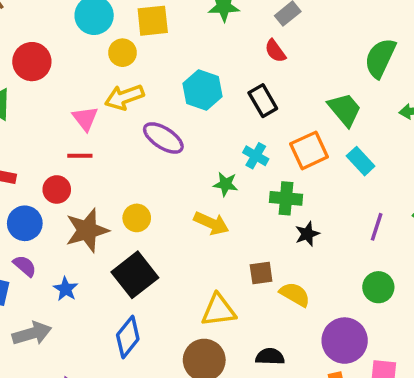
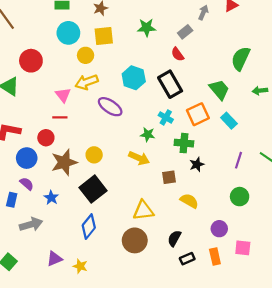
black rectangle: (263, 101) -> (170, 84), size x1.4
brown square: (261, 273) -> (169, 177), moved
purple circle: (345, 341) -> (219, 229), size x0.6
black semicircle: (270, 357) -> (174, 238), turned -63

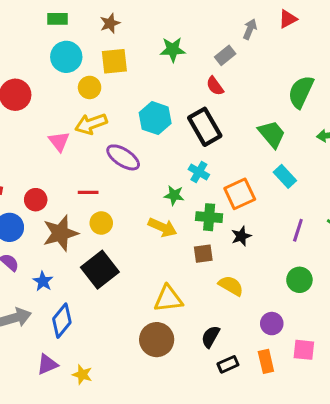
orange square: (198, 114) -> (240, 194), moved
red line: (60, 117) -> (88, 192), moved
green cross: (184, 143) -> (209, 217), moved
blue diamond: (89, 227) -> (62, 321), moved

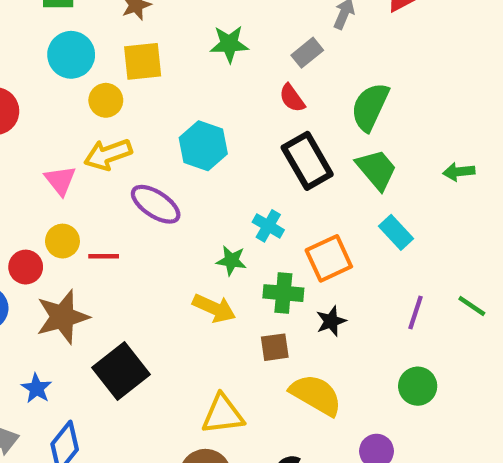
green semicircle: (301, 92) -> (370, 107), moved
black rectangle: (205, 127) -> (307, 161), moved
yellow circle: (101, 223) -> (62, 241), moved
yellow semicircle: (231, 286) -> (316, 395), size x1.4

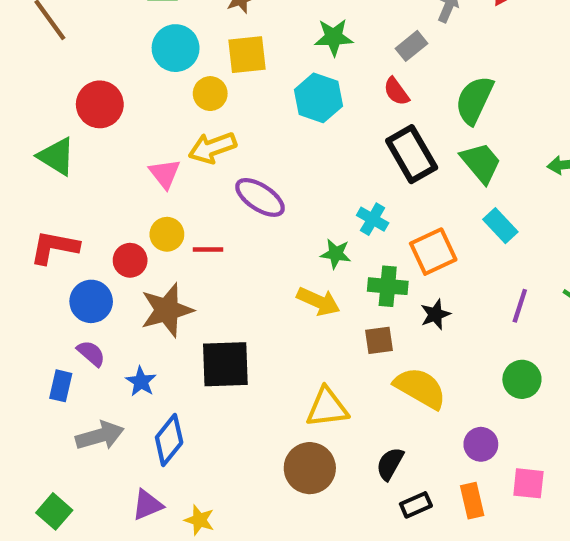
cyan hexagon: (203, 146) -> (318, 98), moved
black square: (121, 371) -> (225, 364), turned 36

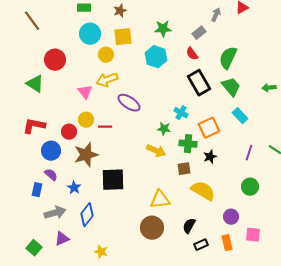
purple triangle: (147, 505) -> (62, 239), moved

